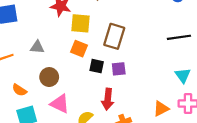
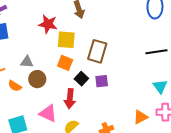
black square: (97, 66) -> (81, 79), turned 32
brown circle: (49, 77) -> (37, 79), moved
orange semicircle: (19, 90) -> (15, 86), moved
red arrow: (108, 99) -> (70, 99), moved

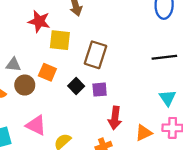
orange square: (65, 63) -> (47, 72), moved
red arrow: (70, 99) -> (115, 118), moved

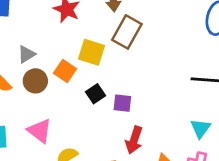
yellow square: (60, 40) -> (92, 52), moved
brown rectangle: (96, 55) -> (127, 32), moved
gray triangle: (13, 65) -> (26, 54), turned -49

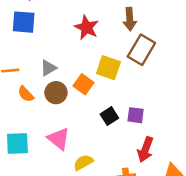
black square: (96, 94) -> (109, 116), moved

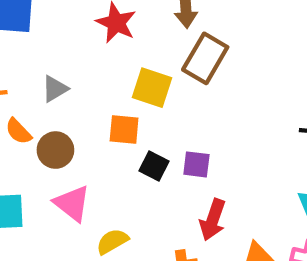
orange square: (83, 84) -> (124, 130), moved, turned -30
brown circle: (56, 93) -> (55, 150), moved
black square: (109, 116) -> (154, 166), turned -30

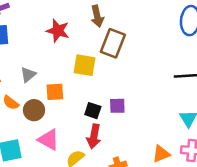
orange square: (124, 130) -> (55, 92), moved
red arrow: (213, 220) -> (94, 136), moved

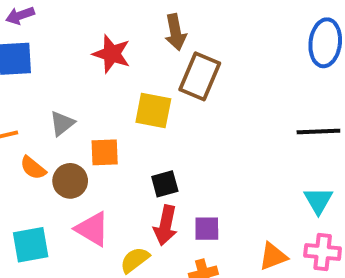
purple square: (117, 106) -> (207, 229), moved
black square: (93, 111) -> (165, 184), turned -35

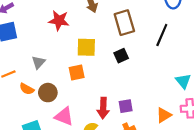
brown rectangle: (200, 76) -> (124, 23), moved, turned -30
black line: (318, 131) -> (162, 35), moved, turned -55
orange square: (105, 152) -> (77, 72), moved
black square: (165, 184) -> (121, 56), moved

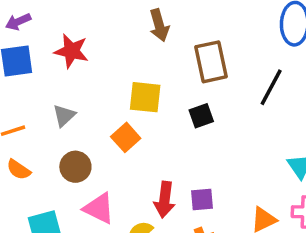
red star: (59, 20) -> (71, 51), moved
orange square: (77, 72) -> (126, 137), turned -35
orange semicircle: (27, 89) -> (19, 170), moved

